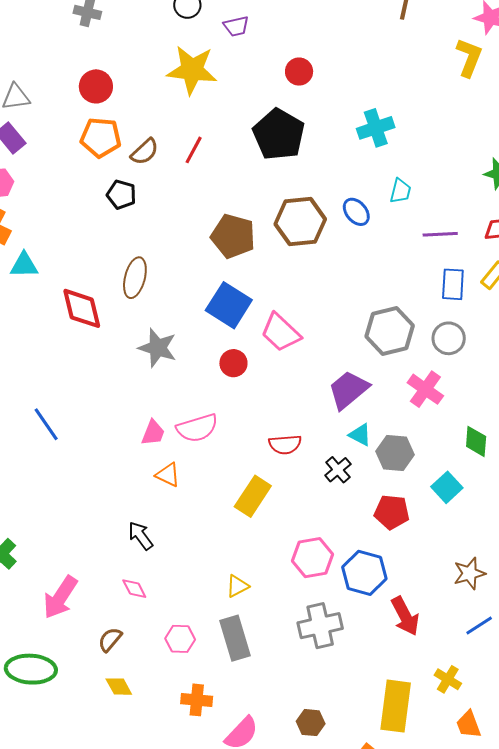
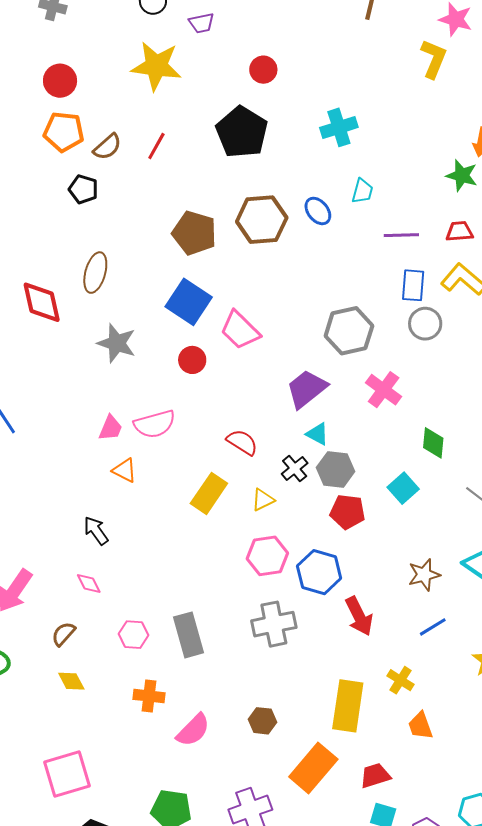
gray circle: (449, 338) -> (425, 324), moved
red semicircle: (285, 444) -> (242, 442), turned -144
gray hexagon: (395, 453) -> (336, 469), moved
yellow triangle: (237, 586) -> (263, 500), moved

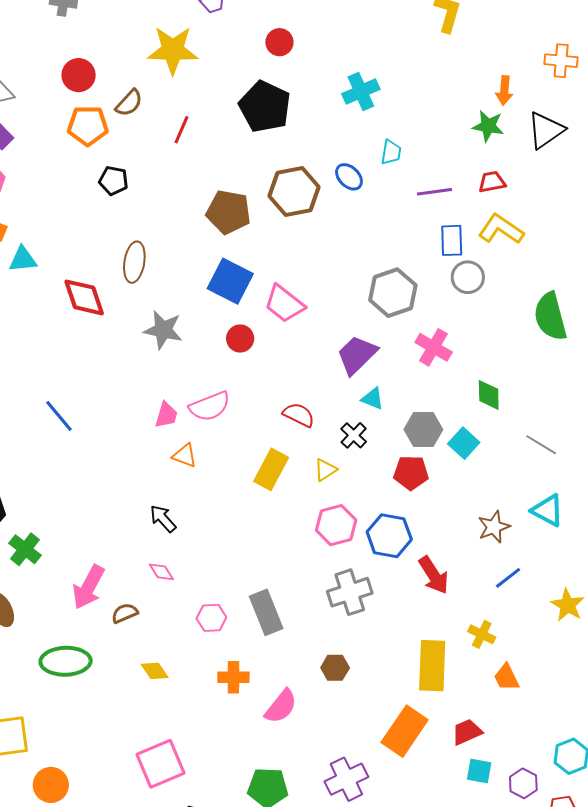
brown semicircle: (107, 147) -> (129, 103), moved
gray hexagon: (336, 469) -> (423, 429), moved
brown semicircle: (63, 634) -> (125, 613), moved, turned 32
brown hexagon: (262, 721) -> (335, 668), moved

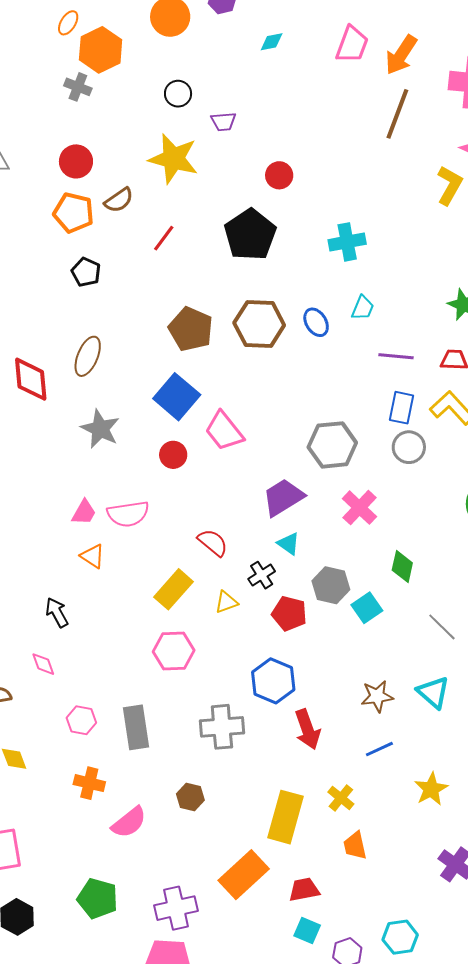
red pentagon: (411, 473) -> (289, 613), moved
pink hexagon: (336, 525) -> (174, 651), moved

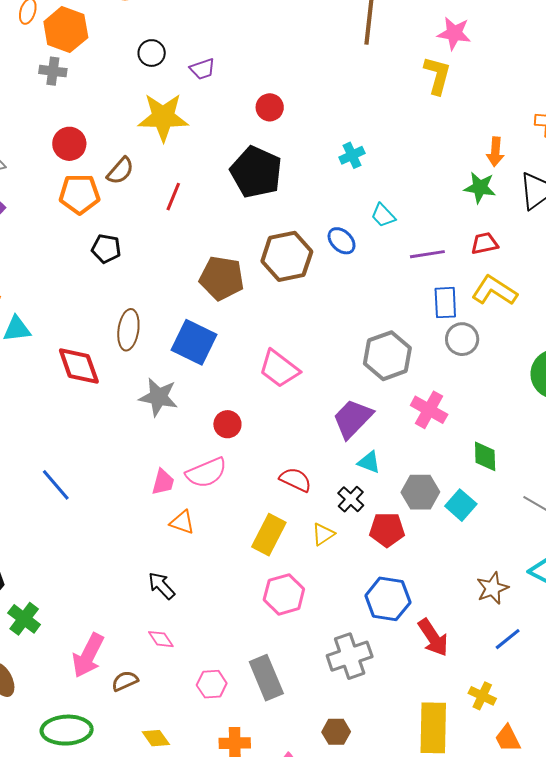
cyan cross: (347, 242) -> (352, 155), size x0.7
cyan trapezoid: (363, 308) -> (383, 215), turned 128
blue square: (177, 397) -> (194, 342), moved
red circle: (173, 455) -> (227, 424), moved

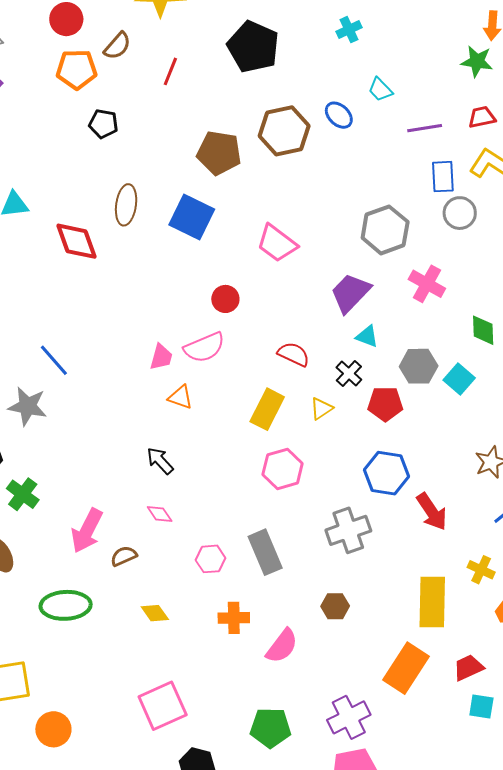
gray star: (158, 397) -> (28, 406), moved

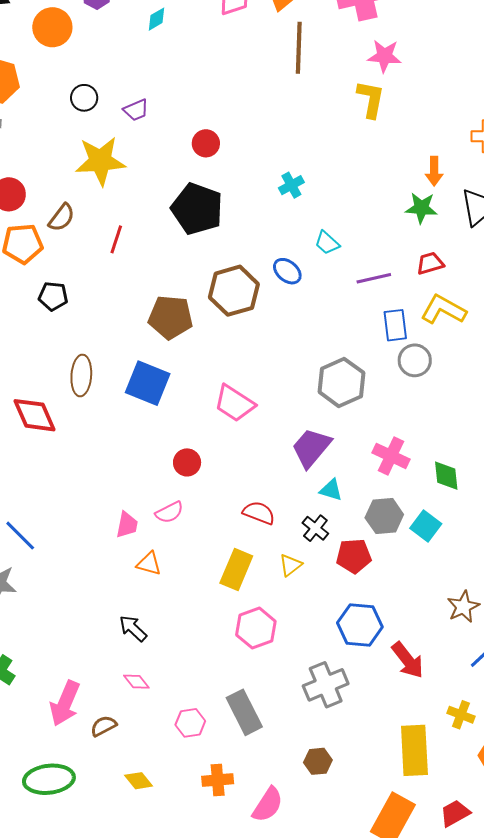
pink cross: (427, 284) -> (391, 456), moved
pink semicircle: (204, 347) -> (169, 512), size x0.7

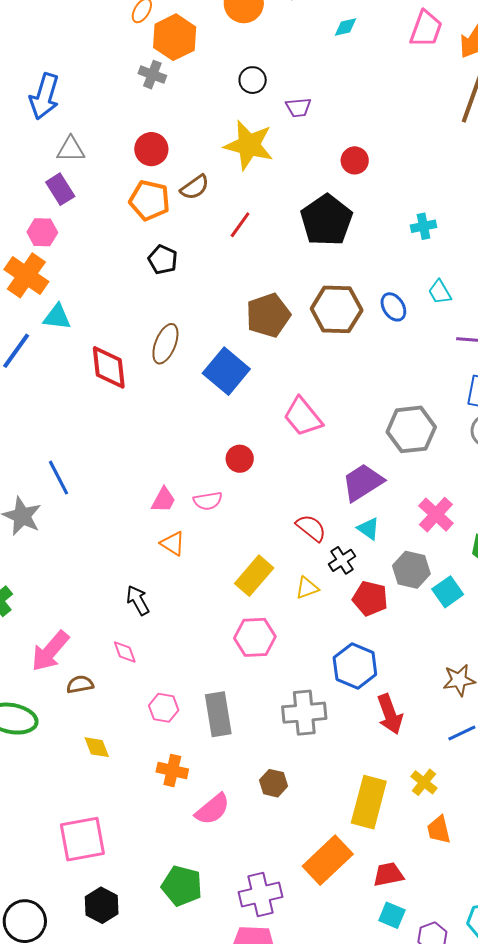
brown pentagon: (171, 317) -> (268, 315), turned 30
red semicircle: (259, 513) -> (311, 528), moved

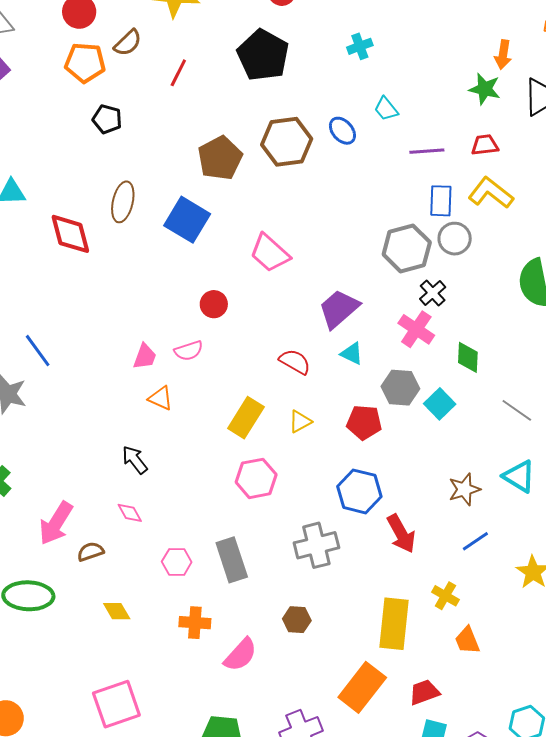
gray hexagon: (411, 429) -> (407, 248), moved
black cross: (342, 560) -> (433, 293), moved

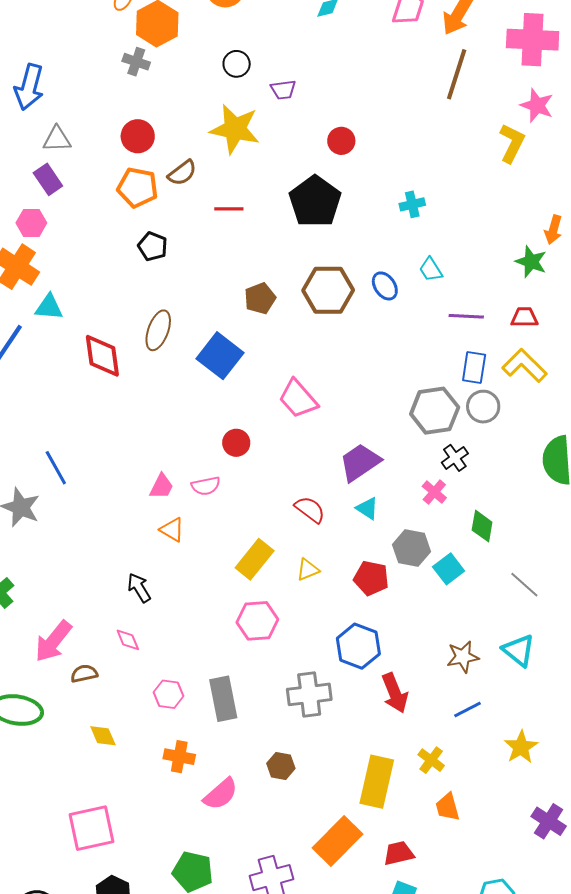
red line: (178, 73) -> (229, 209), turned 56
brown pentagon: (220, 158) -> (260, 298), size x0.7
pink cross: (416, 329) -> (434, 492), size x0.7

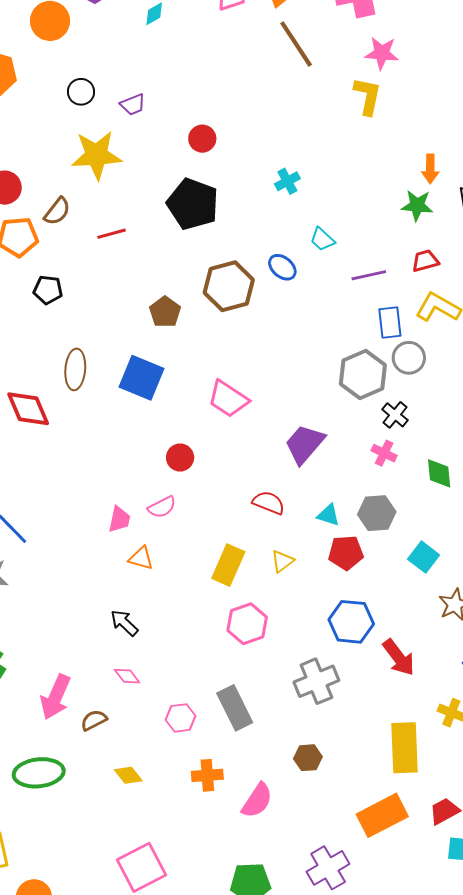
brown line: (457, 74) -> (296, 44), turned -36
cyan triangle: (367, 508) -> (328, 515), moved
cyan square: (449, 569) -> (424, 557), moved
orange rectangle: (338, 841) -> (382, 815), turned 33

